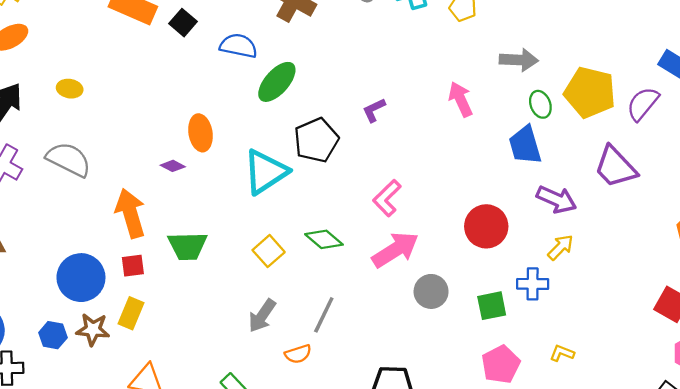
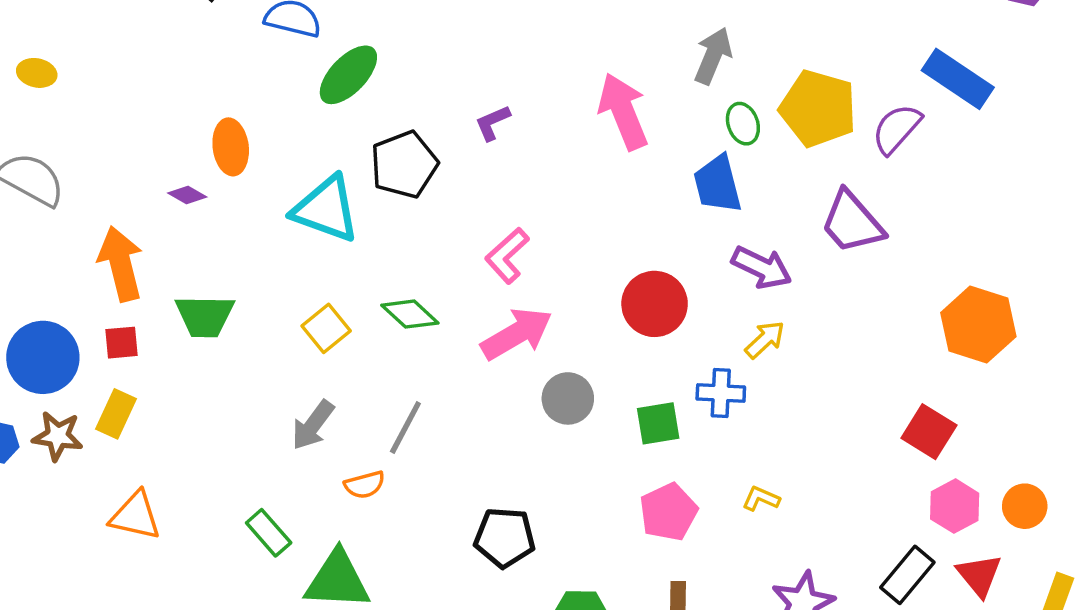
gray arrow: (519, 60) -> (713, 56), turned -72
pink arrow: (461, 99) -> (623, 111), size x1.4
cyan triangle: (265, 172) -> (326, 209), turned 51

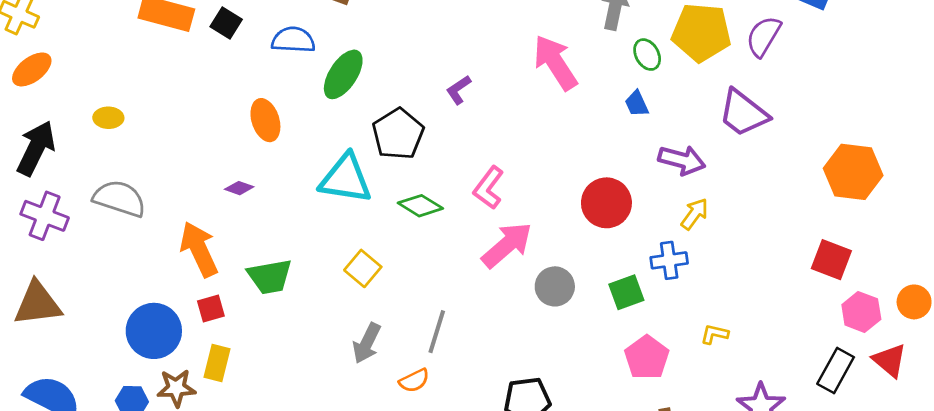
orange ellipse: (231, 147) -> (265, 120), moved
blue trapezoid: (718, 184) -> (637, 104), size x0.6
green diamond: (410, 314) -> (420, 206), moved

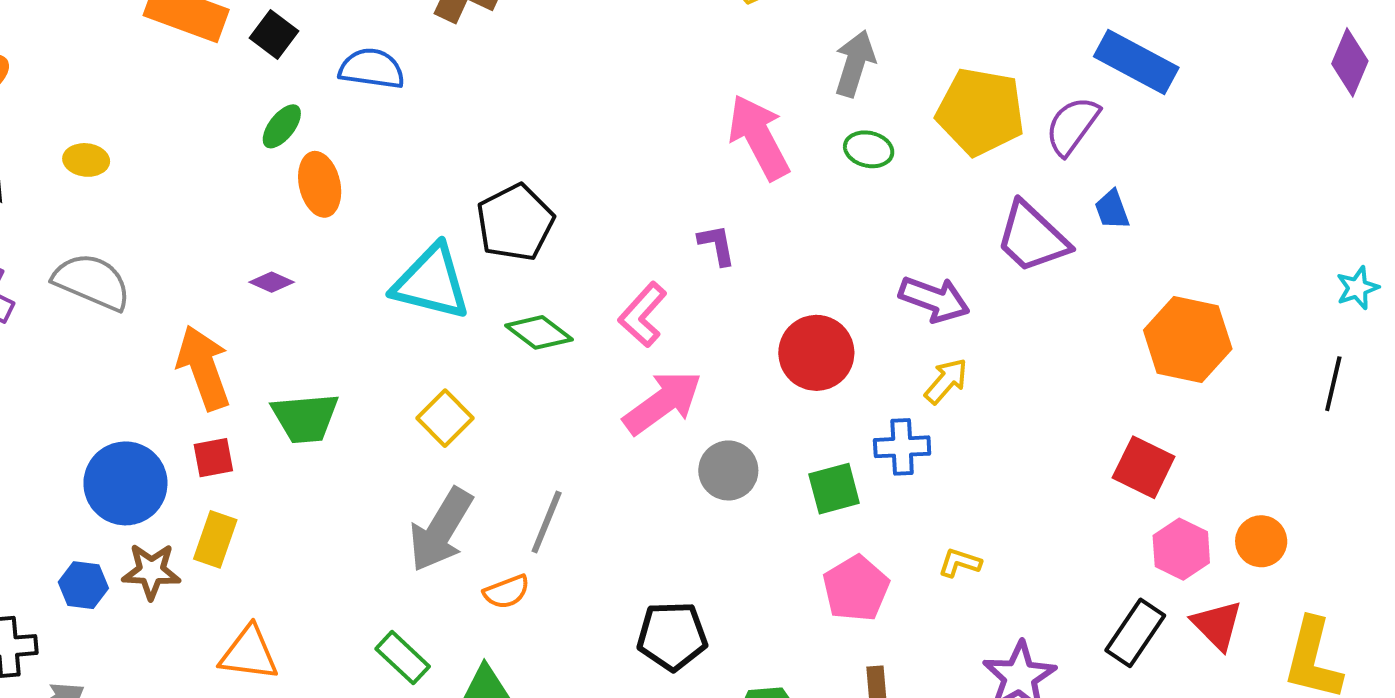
green ellipse: (647, 55) -> (869, 149), moved, turned -52
green ellipse: (343, 74) -> (282, 126), moved, size x0.6
purple L-shape: (458, 90) -> (717, 245), moved, turned 108
blue trapezoid: (637, 104) -> (1112, 210), moved
gray arrow: (367, 343) -> (441, 530), size x1.4

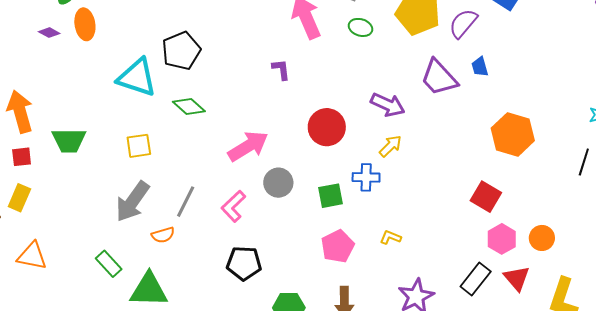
purple diamond: (272, 282) -> (49, 33), moved
pink L-shape: (643, 315) -> (233, 206), moved
yellow square: (445, 418) -> (139, 146), turned 32

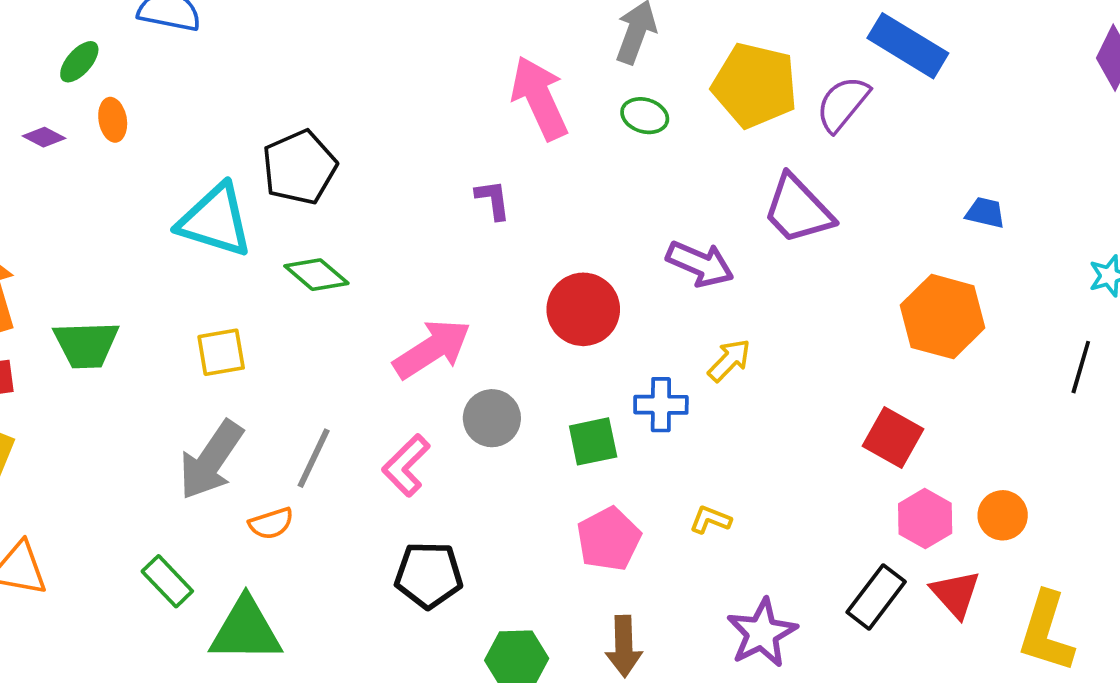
orange ellipse: (85, 24) -> (113, 120), size x0.7
blue trapezoid: (480, 67) -> (985, 213), moved, turned 120
yellow arrow: (390, 146) -> (729, 360), moved

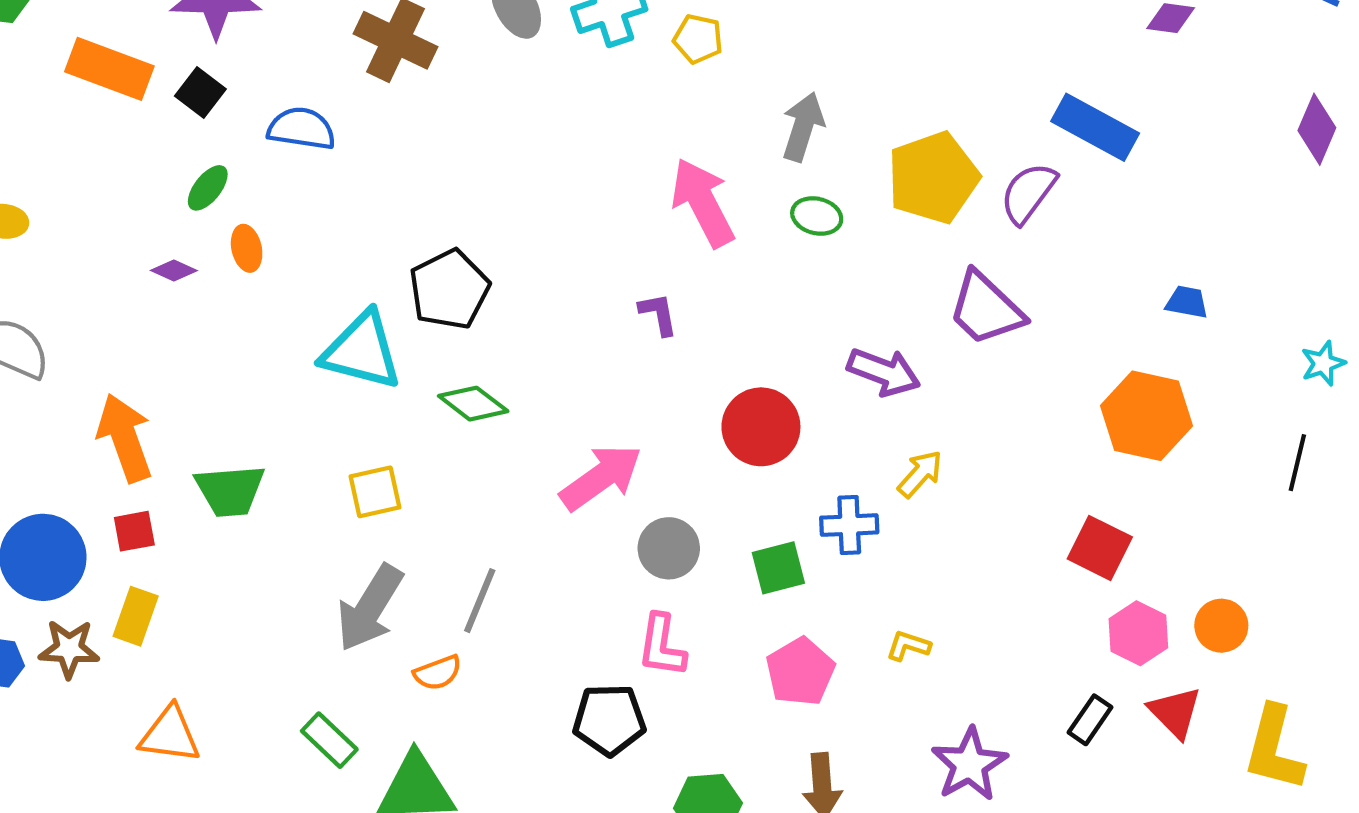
yellow pentagon: (755, 85) -> (933, 178), turned -30
pink L-shape: (406, 465) -> (662, 646), moved, turned -34
black rectangle: (876, 597) -> (1090, 720), size x0.7

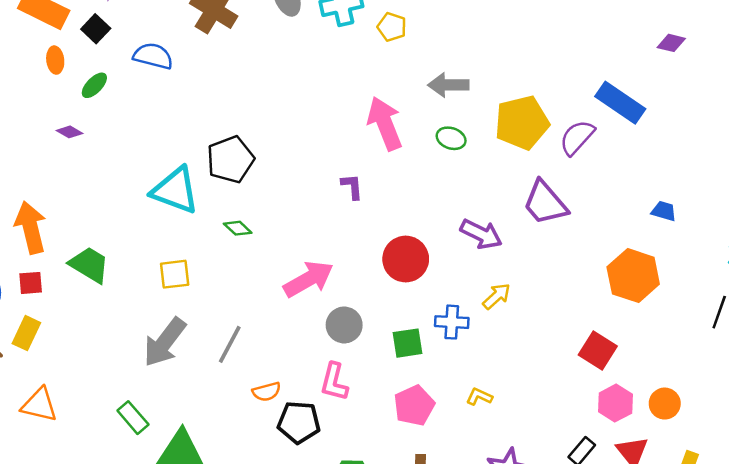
gray arrow: (803, 127) -> (448, 85), turned -114
orange ellipse: (247, 248) -> (55, 60), moved
green diamond: (473, 404) -> (238, 228), size x0.7
green trapezoid: (230, 491) -> (89, 265), turned -150
orange semicircle: (438, 673) -> (266, 392), moved

